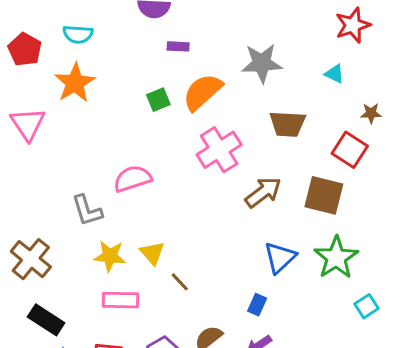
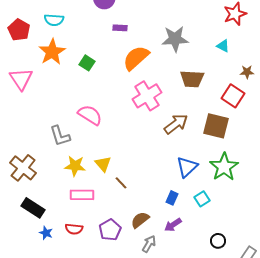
green square: (158, 100) -> (87, 63), moved, turned -35
pink semicircle: (133, 179) -> (90, 115), turned 50
cyan square: (366, 306) -> (202, 199), moved

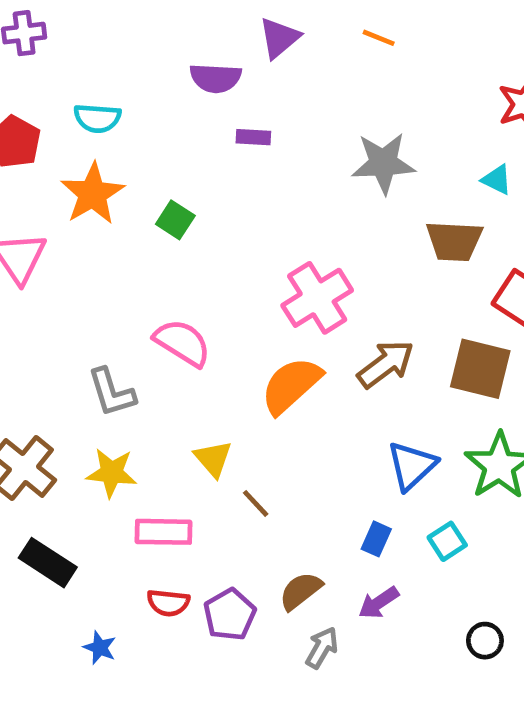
orange semicircle: (136, 58) -> (291, 385), moved
brown trapezoid: (192, 79) -> (454, 241), moved
yellow star: (75, 166) -> (112, 473), moved
red semicircle: (74, 229) -> (168, 603), moved
blue star: (46, 233) -> (100, 648), moved

